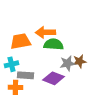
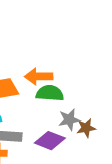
brown star: (79, 61) -> (86, 128), moved

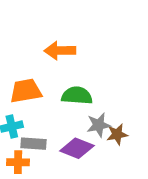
orange arrow: (39, 76) -> (60, 51), moved

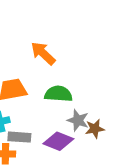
orange arrow: (60, 51) -> (43, 53), turned 44
gray star: (99, 125) -> (78, 120), turned 30

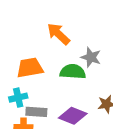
gray star: (78, 120) -> (91, 57), moved

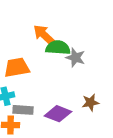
green semicircle: (73, 72) -> (58, 48), moved

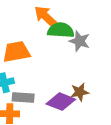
brown star: (90, 102) -> (80, 92), moved

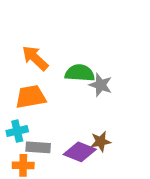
orange arrow: (46, 17) -> (35, 58), moved

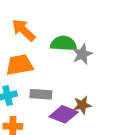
gray star: (101, 85) -> (82, 54), turned 30
gray rectangle: (38, 147) -> (41, 94), moved

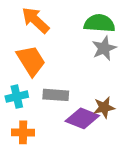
green semicircle: (64, 44) -> (99, 23), moved
orange trapezoid: (20, 65) -> (31, 61), turned 68

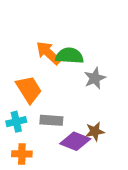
orange arrow: (36, 20) -> (49, 53), moved
green semicircle: (99, 23) -> (70, 56), moved

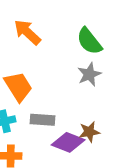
orange arrow: (49, 53) -> (27, 32), moved
green semicircle: (70, 56) -> (89, 41), moved, turned -132

